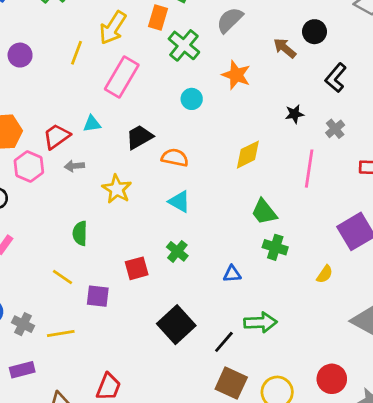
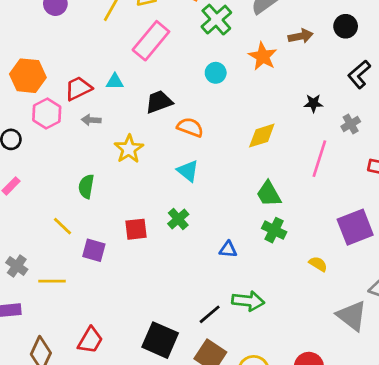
brown arrow: (285, 48) -> (301, 36), moved, turned 120
yellow semicircle: (325, 274) -> (318, 264), turned -102
black square: (176, 325) -> (160, 340), moved, turned -33

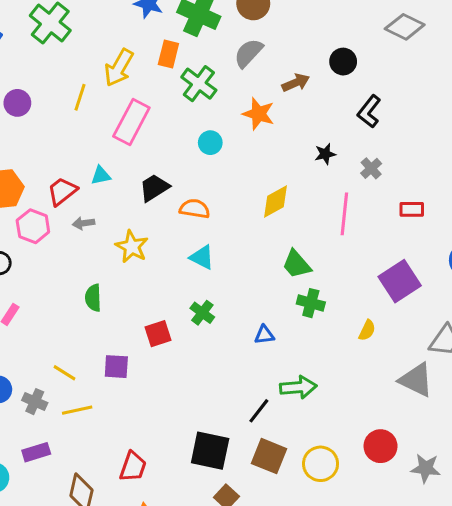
yellow line: (62, 226) -> (65, 373), moved
yellow semicircle: (318, 264) -> (367, 330), turned 96

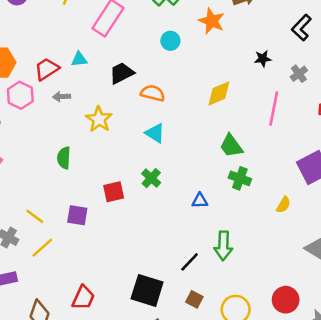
green arrow: (298, 387) -> (223, 246), turned 92
yellow line: (77, 410) -> (42, 248), turned -35
brown square: (269, 456) -> (194, 299), size x0.6

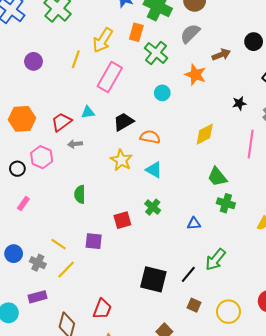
pink hexagon: (20, 95) -> (42, 157), moved
yellow star: (99, 119) -> (121, 160), moved
green arrow: (223, 246) -> (215, 260), turned 40
black square: (147, 290) -> (153, 279), moved

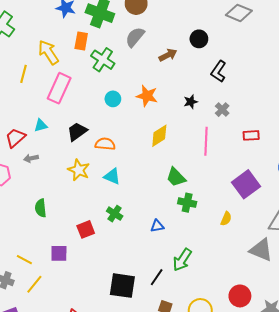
yellow arrow: (103, 40) -> (48, 52), turned 120
orange star: (195, 75) -> (147, 96), moved

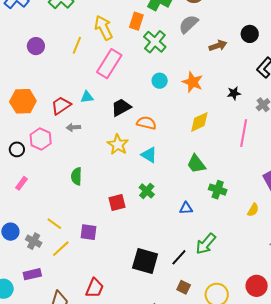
green trapezoid: (176, 177) -> (196, 164), moved
purple square: (59, 253) -> (88, 232), moved

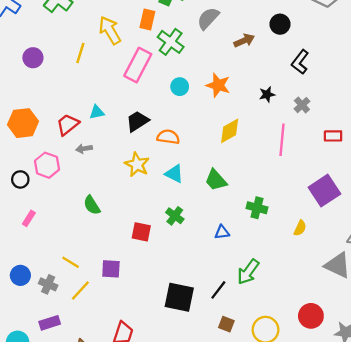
pink rectangle: (109, 64) -> (138, 65), moved
green trapezoid: (196, 164) -> (216, 180), moved
green semicircle: (76, 176) -> (92, 205), turned -30
red square: (117, 203) -> (141, 232), turned 30

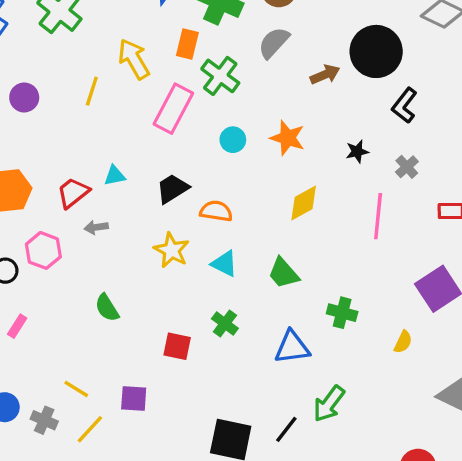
black circle: (280, 24) -> (376, 51), size x1.8
blue triangle: (222, 232) -> (292, 347), size x1.6

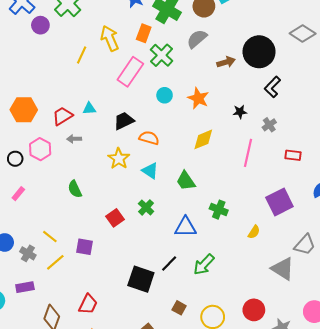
purple circle: (24, 97) -> (40, 25), moved
red square: (177, 346) -> (115, 218), turned 36
black line: (286, 429) -> (169, 263), moved

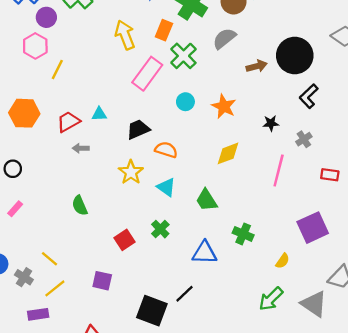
yellow line: (82, 55) -> (57, 70), moved
pink hexagon: (40, 149) -> (35, 46), moved
purple square: (84, 247) -> (102, 281), moved
green arrow: (204, 264) -> (271, 299), moved
purple rectangle: (25, 287) -> (38, 314), moved

